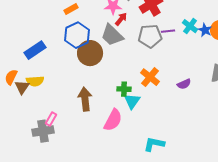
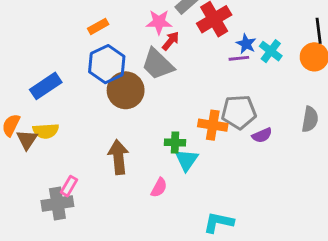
blue star: (205, 30) -> (246, 44), moved
gray pentagon: (150, 36) -> (239, 112), moved
orange cross: (150, 77) -> (213, 125), turned -30
pink semicircle: (113, 120) -> (159, 188), size x0.6

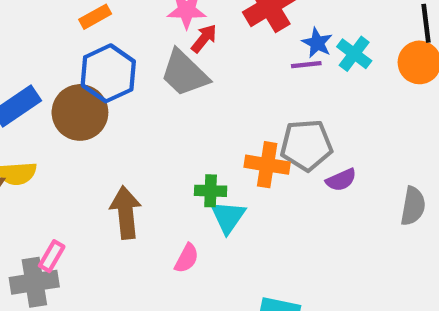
brown circle: (126, 90) -> (80, 112), moved
gray semicircle: (310, 119) -> (413, 206), moved

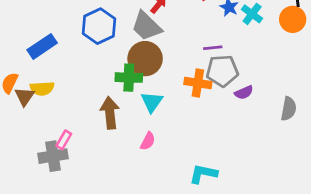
purple line: (306, 65) -> (213, 48), moved
brown circle: (80, 112) -> (145, 59), moved
green cross: (211, 191) -> (129, 78), moved, size x1.4
cyan triangle: (228, 217) -> (152, 102), moved

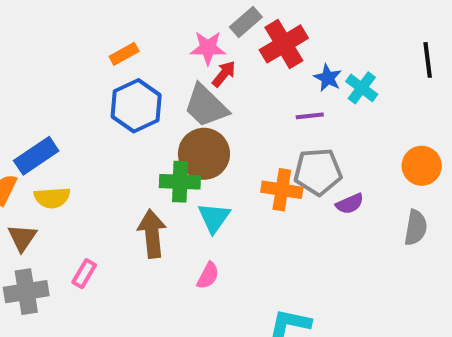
orange circle: (293, 19) -> (422, 166), moved
blue rectangle: (42, 46) -> (36, 156), moved
purple line: (213, 48) -> (310, 116), moved
brown triangle: (25, 97) -> (22, 238), moved
gray cross: (53, 156) -> (26, 292), moved

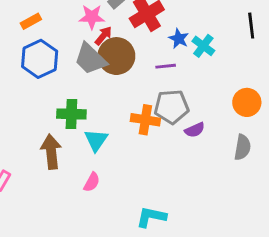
brown circle: (204, 154) -> (116, 56), moved

